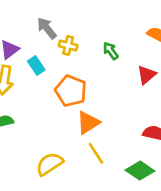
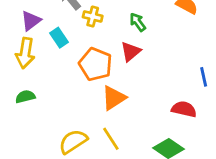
red triangle: (147, 75) -> (131, 52), moved
yellow line: (96, 153) -> (111, 139), moved

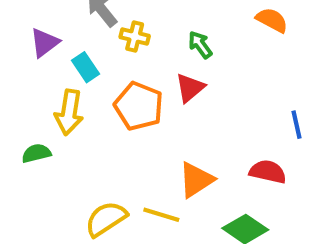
yellow arrow: (25, 53) -> (69, 112), moved
orange triangle: (114, 98) -> (196, 180), moved
yellow line: (111, 139) -> (161, 215), turned -40

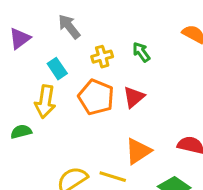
yellow cross: (135, 36) -> (102, 57), moved, turned -30
purple triangle: (45, 43) -> (20, 39), moved
red triangle: (190, 88) -> (134, 97), moved

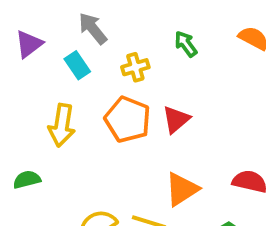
green arrow: (141, 52) -> (186, 44), moved
cyan rectangle: (57, 69) -> (77, 65), moved
green semicircle: (21, 132) -> (27, 180), moved

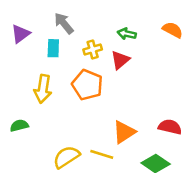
green arrow: (186, 44) -> (127, 34), turned -42
cyan rectangle: (77, 65) -> (53, 48), turned 36
red triangle: (176, 120) -> (120, 60), moved

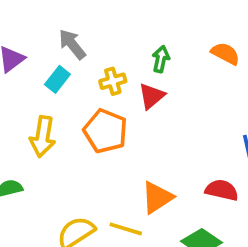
green arrow: (127, 34) -> (161, 59), turned 90
cyan rectangle: (53, 48) -> (57, 79), turned 36

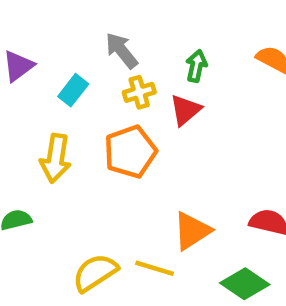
gray arrow: (72, 44) -> (122, 51), moved
orange pentagon: (105, 131) -> (130, 152), turned 30

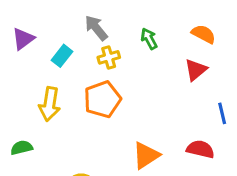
green arrow: (196, 66) -> (149, 39), turned -40
red triangle: (185, 110) -> (196, 70), moved

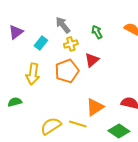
red triangle: (196, 70) -> (92, 60), moved

